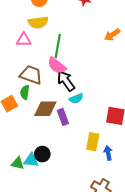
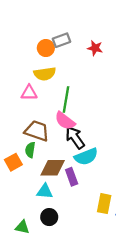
cyan semicircle: (76, 98) -> (86, 157), size x1.5
cyan triangle: (31, 160) -> (45, 191), moved

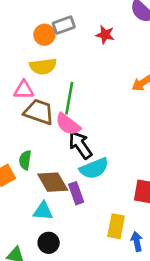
brown trapezoid: (37, 131) -> (39, 112), moved
brown diamond: (53, 168) -> (53, 182), turned 60

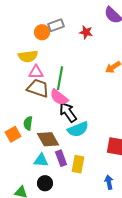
yellow semicircle: (43, 66) -> (28, 56), moved
pink triangle: (24, 90) -> (36, 72), moved
purple rectangle: (76, 193) -> (61, 158), moved
yellow rectangle: (116, 226) -> (78, 164), moved

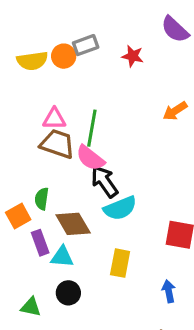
yellow semicircle: (28, 56) -> (32, 61), moved
purple rectangle: (61, 158) -> (40, 243), moved

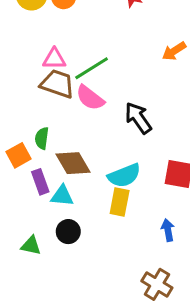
green line: (92, 128) -> (92, 68), turned 48
black arrow: (104, 182) -> (138, 118), moved
cyan semicircle: (120, 208) -> (124, 176), moved

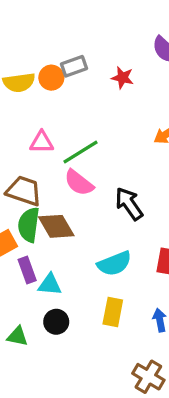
brown trapezoid: (57, 84) -> (24, 191), moved
green semicircle: (42, 138) -> (29, 225), size x1.5
brown diamond: (73, 163) -> (56, 226), moved
yellow rectangle: (120, 202) -> (113, 312), moved

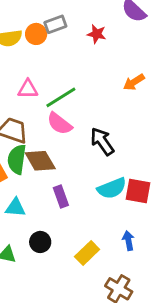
cyan semicircle: (114, 264) -> (112, 188), moved
purple rectangle: (27, 270) -> (61, 197), moved
cyan triangle: (50, 285) -> (15, 208), moved
yellow rectangle: (113, 312) -> (87, 253), moved, turned 35

